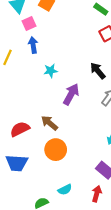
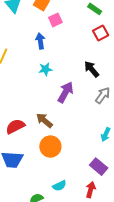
pink square: (29, 24) -> (55, 20), moved
blue arrow: (33, 45) -> (40, 41), moved

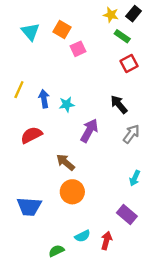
blue arrow: (40, 41) -> (44, 99), moved
red semicircle: (15, 126) -> (31, 135), moved
red arrow: (91, 190) -> (106, 241), moved

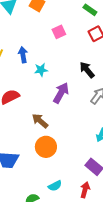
pink square: (78, 49) -> (59, 32), moved
blue arrow: (44, 99) -> (23, 55), moved
red arrow: (106, 241) -> (85, 190), moved

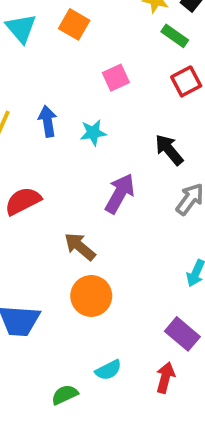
cyan star: (41, 70) -> (93, 133), moved

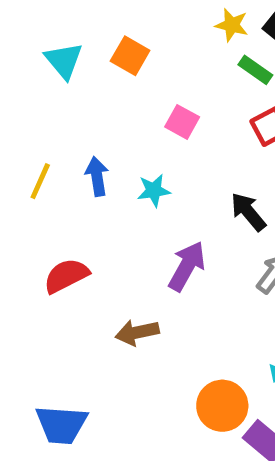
pink square: (116, 78) -> (182, 122), turned -36
brown arrow: (80, 247) -> (137, 332), turned -52
orange circle: (91, 296) -> (222, 406), moved

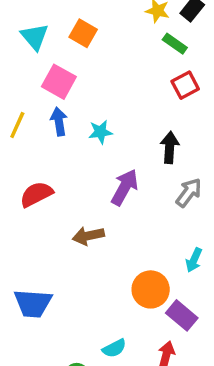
pink square: (182, 122) -> (59, 82), moved, size x1.4
black arrow: (248, 212) -> (170, 147), turned 44

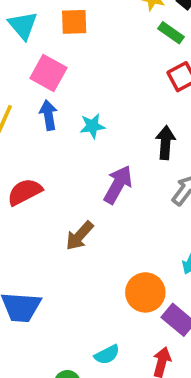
orange square: (83, 33) -> (74, 22), turned -32
brown arrow: (88, 236) -> (80, 236), turned -36

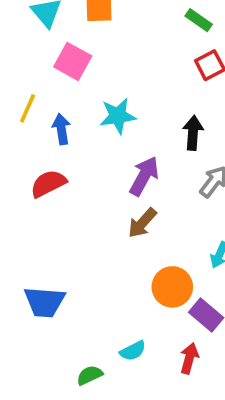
blue arrow: (48, 115) -> (61, 129), moved
cyan star: (92, 126) -> (118, 116), size x1.4
brown arrow: (80, 236) -> (142, 223), moved

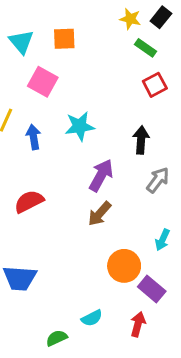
red semicircle: (48, 184) -> (29, 201), moved

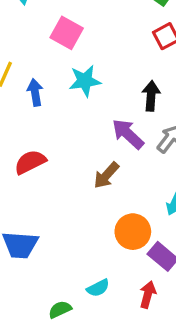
pink square: (43, 82) -> (67, 33), moved
purple arrow: (101, 175) -> (128, 134), moved, turned -76

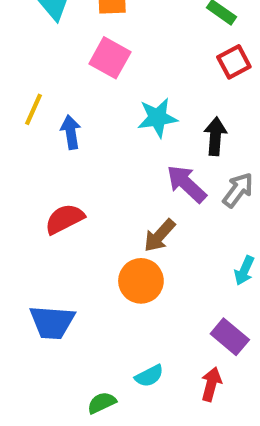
cyan star: (85, 81) -> (157, 118), moved
orange circle: (133, 232) -> (141, 281), moved

